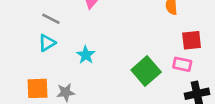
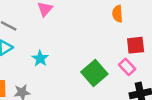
pink rectangle: (182, 64) -> (127, 67), turned 35

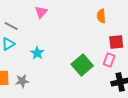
pink rectangle: (127, 67) -> (109, 60), turned 64

